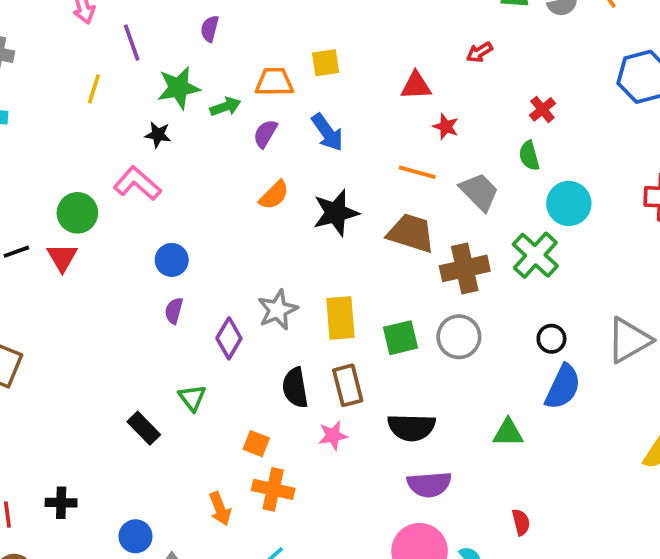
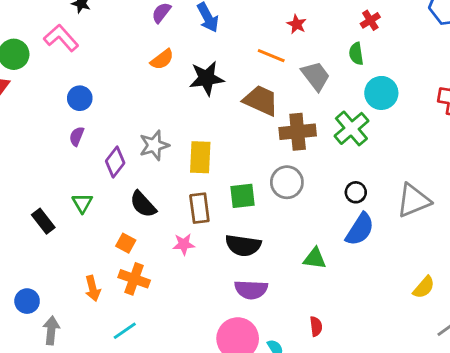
green square: (400, 338) -> (242, 196), moved
black semicircle: (295, 388) -> (143, 204), moved, turned -40

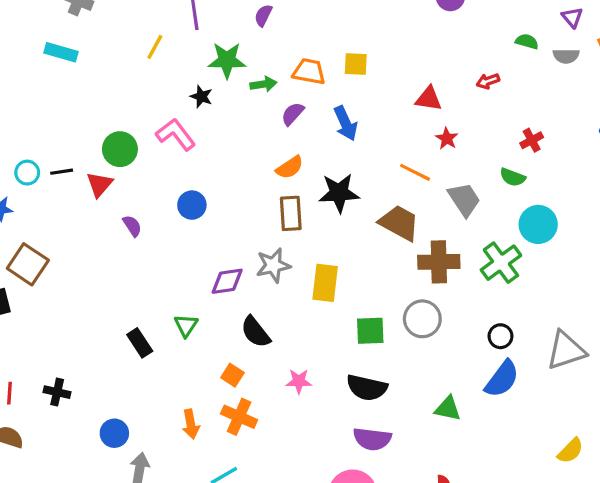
green semicircle: (356, 54) -> (513, 177), turned -65
purple semicircle: (77, 136) -> (132, 226), moved, turned 120
purple diamond: (115, 162) -> (227, 281), turned 40
brown rectangle: (199, 208) -> (291, 213), moved

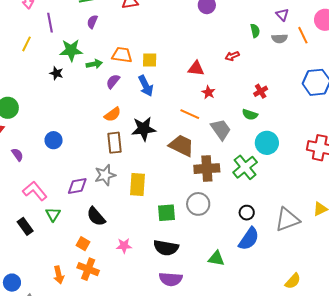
green semicircle: (527, 41) -> (255, 31), turned 64
yellow square: (356, 64) -> (150, 60), moved
pink L-shape: (176, 134) -> (35, 191), moved

